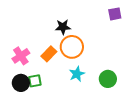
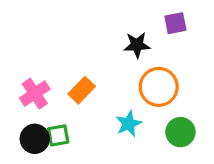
purple square: (115, 14) -> (175, 23), moved
black star: (63, 27) -> (137, 45), moved
orange circle: (72, 47) -> (159, 87), moved

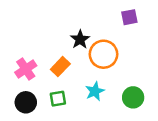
black star: (137, 45) -> (80, 39), moved, turned -30
orange circle: (159, 87) -> (103, 54), moved
green square: (58, 135) -> (58, 99), moved

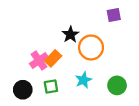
pink cross: (26, 69) -> (39, 60), moved

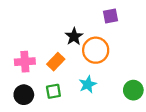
purple square: (114, 15) -> (110, 16), moved
pink cross: (39, 60) -> (25, 62), moved, turned 30
green circle: (117, 85) -> (133, 90), moved

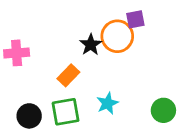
orange circle: (96, 50) -> (117, 36), moved
pink cross: (25, 62) -> (17, 53), moved
green square: (53, 91) -> (66, 112), size x1.5

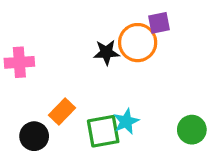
black star: (91, 45) -> (106, 52), turned 30
orange rectangle: (68, 75) -> (62, 112), moved
green square: (66, 112) -> (103, 131), moved

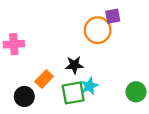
black star: (106, 52) -> (74, 65), moved

